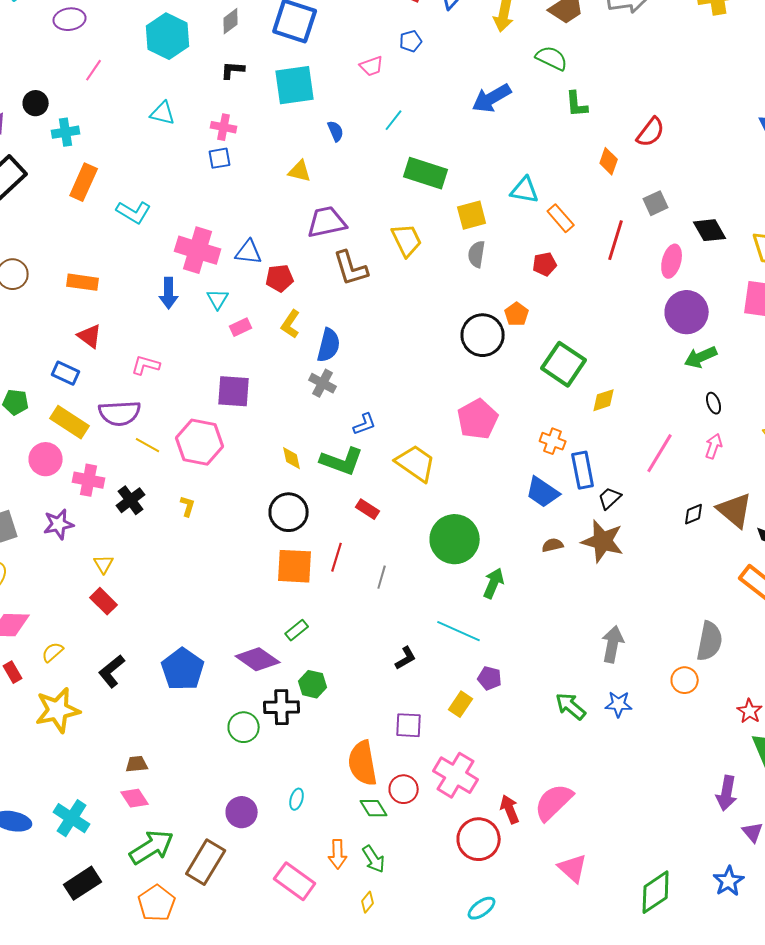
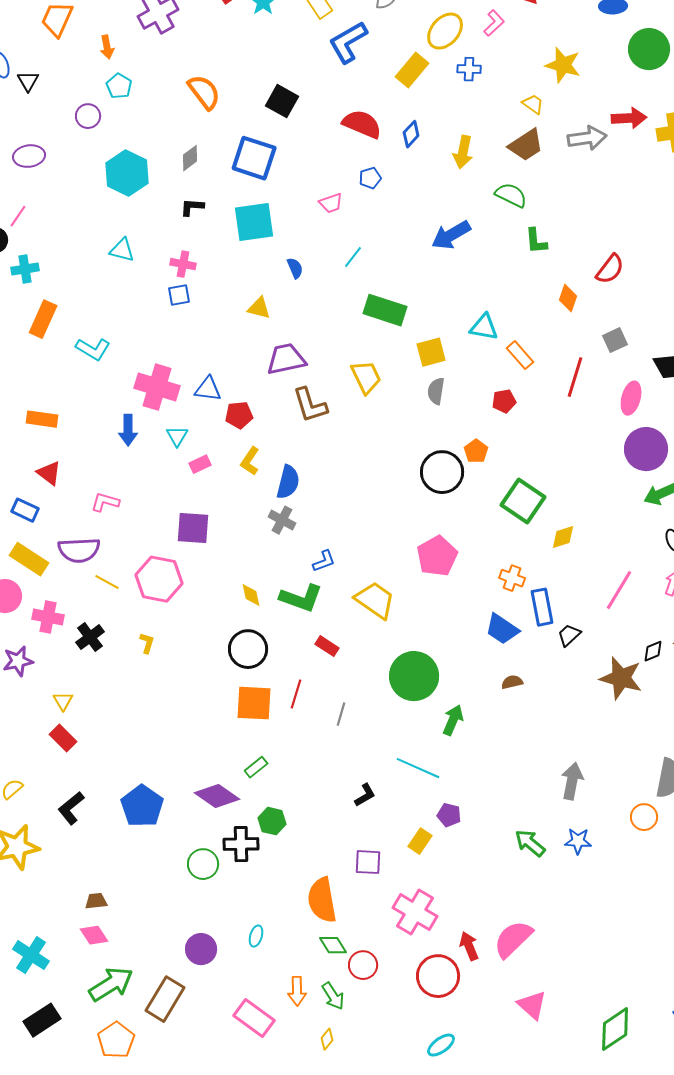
pink line: (94, 70) -> (18, 216), moved
brown star: (603, 541) -> (621, 678), moved
red circle: (404, 789) -> (363, 965), moved

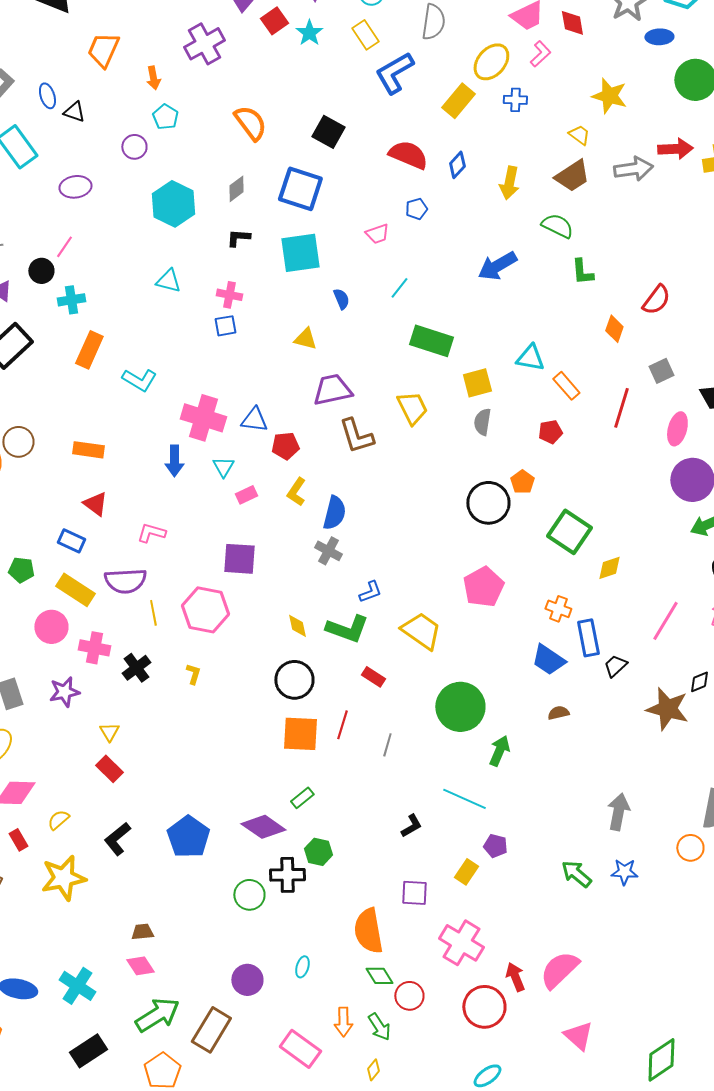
black triangle: (28, 81) -> (74, 112), turned -40
yellow line: (107, 582) -> (153, 613), turned 50

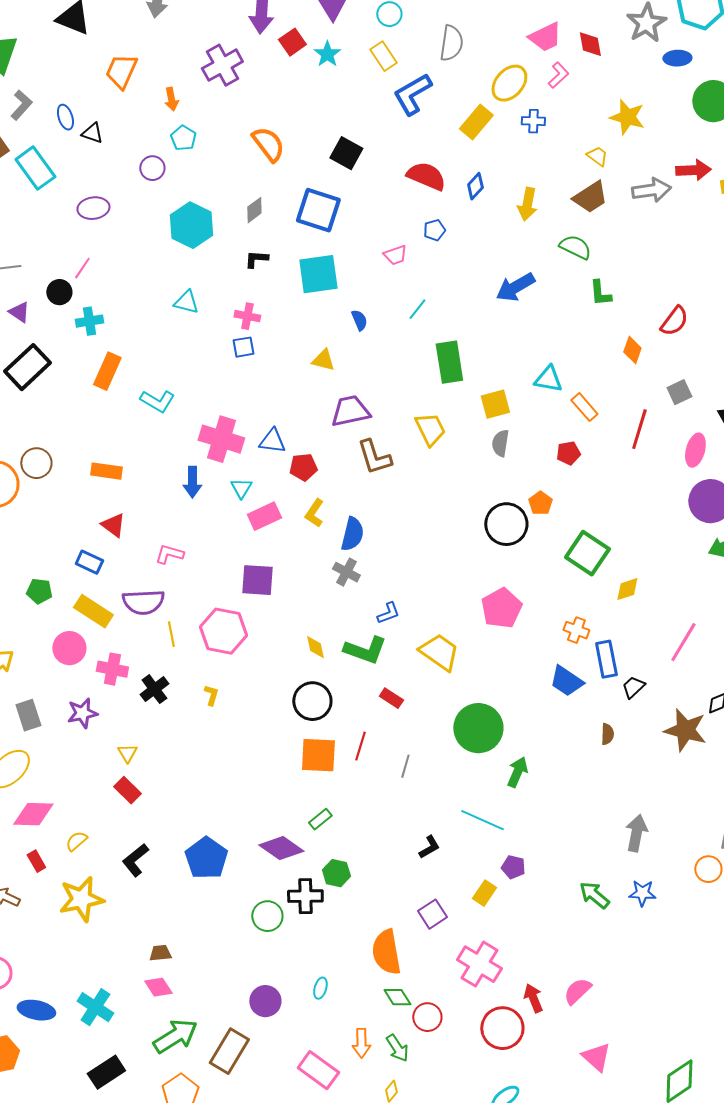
green rectangle: (431, 341) -> (449, 362), turned 63
pink rectangle: (246, 495) -> (264, 516), size x1.5
brown semicircle: (558, 713) -> (607, 734), moved, turned 105
purple square: (414, 893) -> (432, 914), turned -36
pink semicircle: (559, 970) -> (577, 991), size x0.7

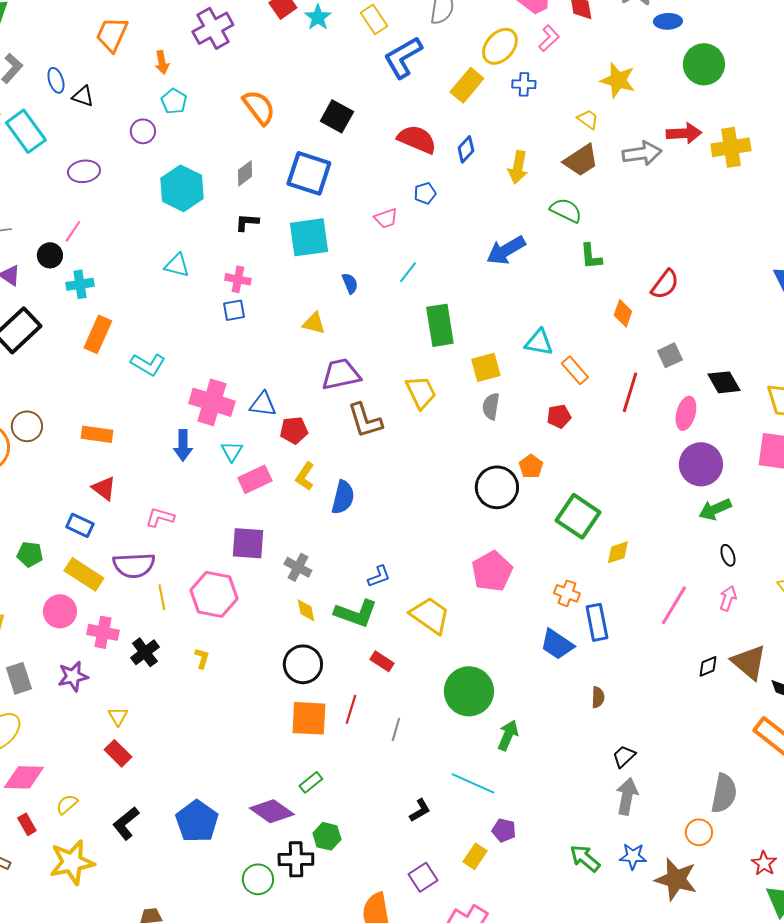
gray cross: (346, 572) -> (298, 567), moved
black trapezoid: (633, 687) -> (624, 756), moved
brown star: (685, 730) -> (676, 879), moved

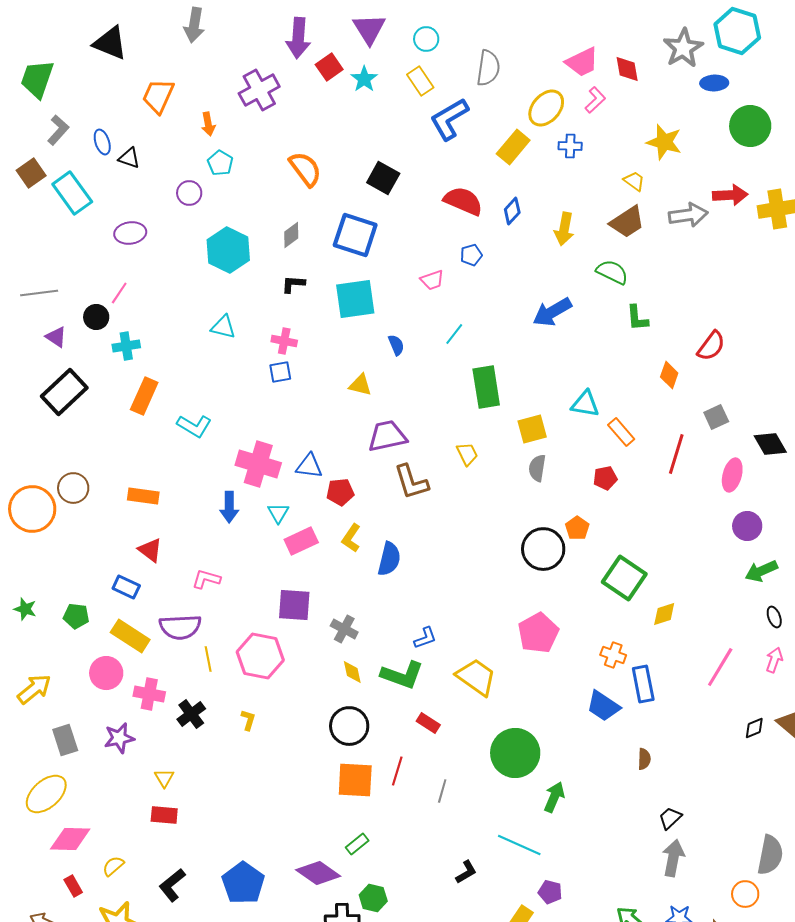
yellow trapezoid: (421, 392) -> (467, 454), size x0.7
purple circle: (701, 464) -> (747, 526), size x0.7
red rectangle: (118, 753) -> (164, 815), turned -40

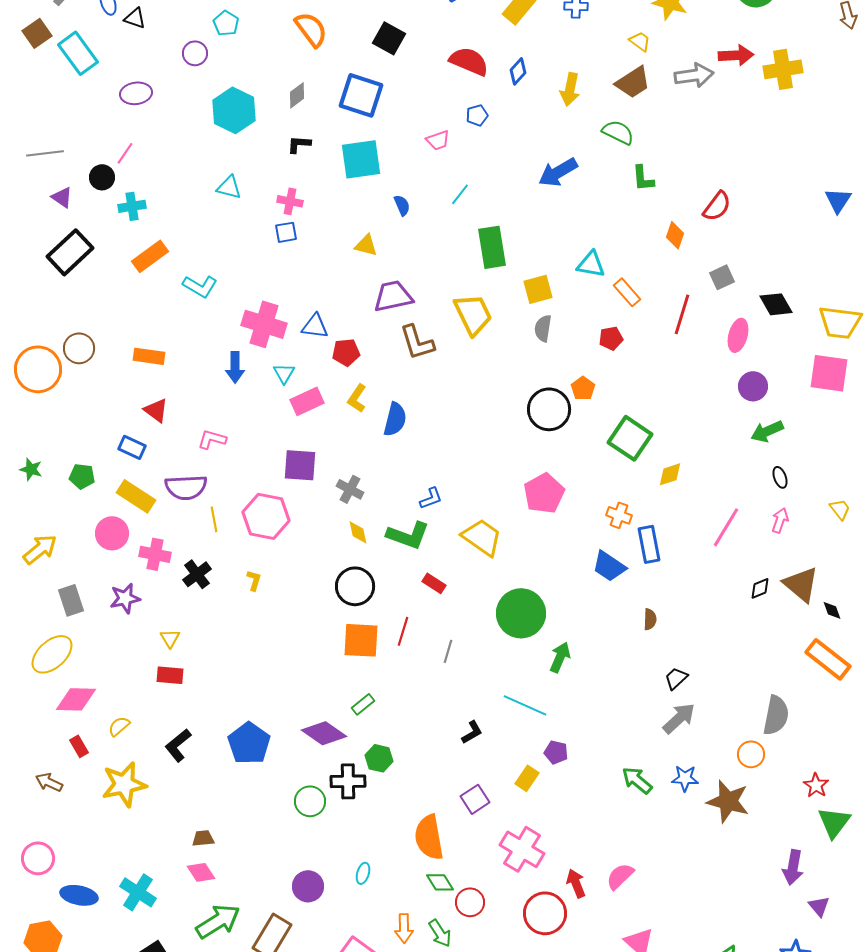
orange rectangle: (144, 396) -> (150, 256), turned 30
yellow trapezoid: (467, 454) -> (473, 314), size x1.8
gray arrow: (673, 858) -> (679, 718), turned 36

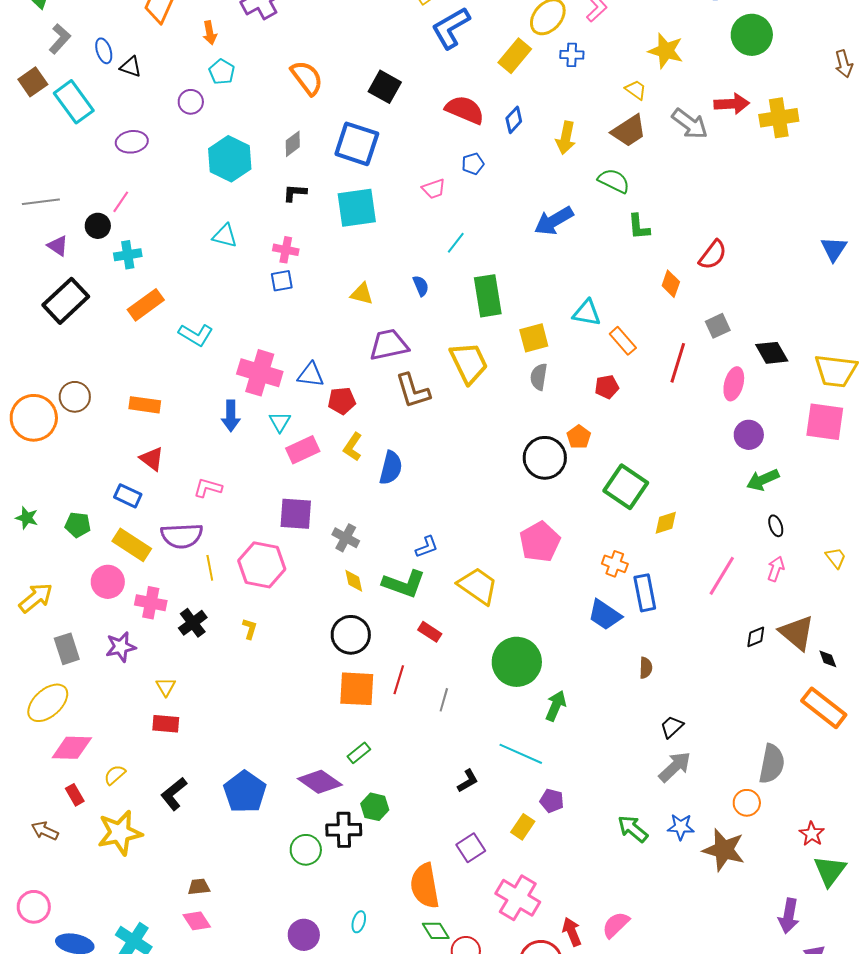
gray arrow: (694, 75) -> (690, 124), turned 45
blue semicircle: (402, 205) -> (421, 286), moved

